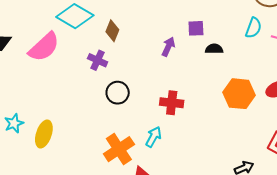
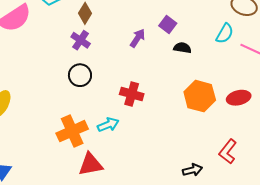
purple square: (196, 28) -> (168, 25), turned 30
purple cross: (98, 60) -> (81, 40), moved
cyan arrow: (153, 137) -> (108, 125), turned 30

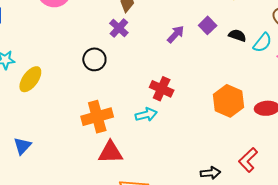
black semicircle: (182, 48) -> (237, 35), moved
black circle: (80, 75) -> (94, 59), moved
cyan arrow: (108, 125) -> (146, 115), moved

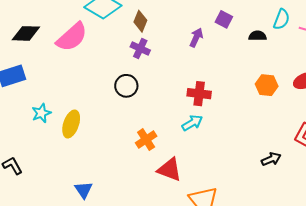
black semicircle: (237, 35) -> (258, 36), moved
orange hexagon: (228, 101) -> (267, 85), size x0.7
orange cross: (97, 117) -> (146, 140), size x0.7
red triangle: (111, 152) -> (170, 170), turned 40

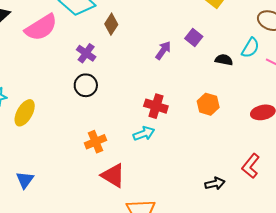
purple cross: (140, 48) -> (86, 53), moved
orange hexagon: (267, 85) -> (208, 104), moved

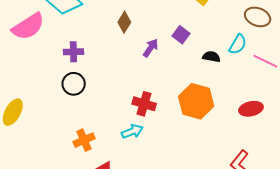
brown diamond: (111, 24) -> (124, 22), moved
purple cross: (86, 53) -> (73, 52), turned -36
orange hexagon: (208, 104) -> (196, 101), size x1.6

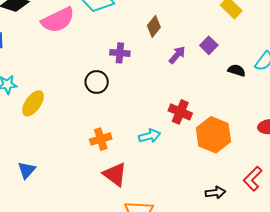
purple cross: (73, 52) -> (120, 53), moved
orange hexagon: (196, 101) -> (213, 135), moved
red cross: (144, 104) -> (180, 112), moved

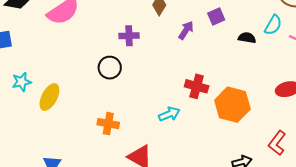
purple square: (209, 45) -> (216, 16), turned 30
orange cross: (101, 139) -> (108, 124), moved, turned 35

